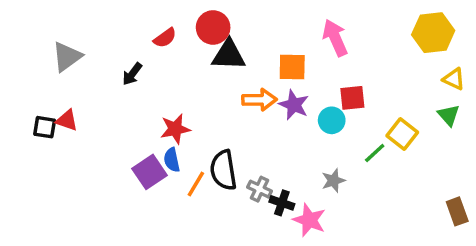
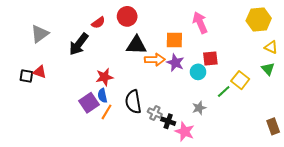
black triangle: (229, 55) -> (136, 45), moved
black arrow: (132, 74) -> (79, 44), size x1.6
orange line: (196, 184) -> (107, 112), moved

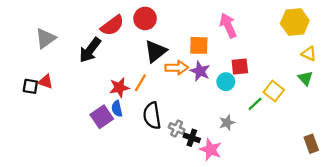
red semicircle: (98, 23) -> (112, 25), size x1.5
black triangle: (136, 45) -> (156, 51), turned -40
orange line: (107, 112) -> (140, 83), moved

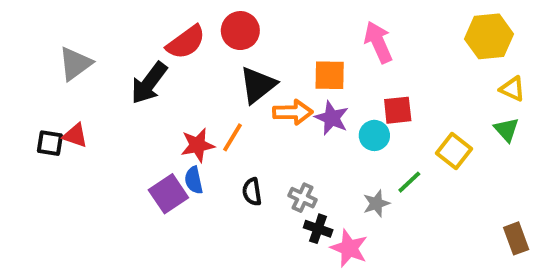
green line: (255, 104) -> (409, 182), moved
black semicircle: (152, 116) -> (252, 192), size x0.6
gray cross: (177, 128) -> (302, 198), moved

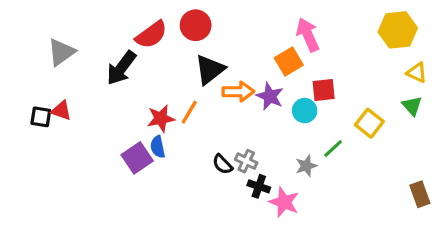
orange square: (330, 75) -> (289, 62), moved, turned -32
black semicircle: (252, 192) -> (222, 164), moved, turned -35

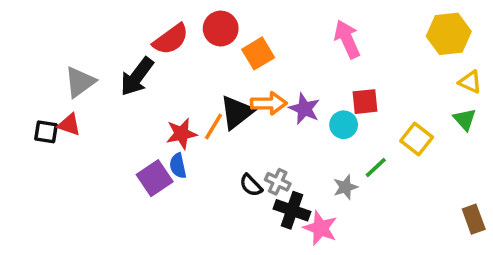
gray triangle: (61, 52) -> (80, 82), moved
orange square: (289, 62) -> (258, 53), moved
black triangle: (210, 69) -> (237, 112), moved
black cross: (259, 186) -> (292, 210), size x1.4

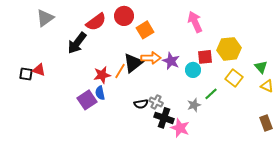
yellow hexagon: (449, 34) -> (229, 49), moved
gray triangle: (80, 82) -> (45, 18), moved
yellow triangle: (470, 82) -> (267, 86), moved
black semicircle: (251, 185) -> (141, 104), turned -56

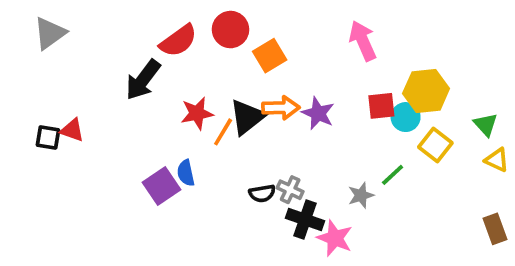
gray triangle: (45, 18) -> (50, 33), moved
cyan circle: (193, 70) -> (406, 117), moved
red star: (102, 75) -> (197, 113), moved

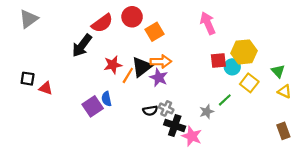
purple star: (318, 113) -> (159, 78), moved
red triangle: (72, 130) -> (46, 88), moved

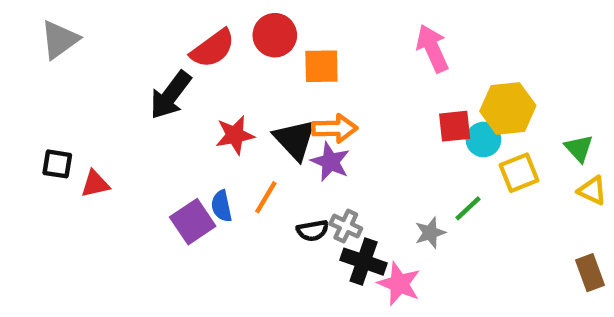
orange square: (154, 32) -> (321, 66), turned 30
black triangle: (142, 67) -> (295, 140), turned -35
orange line: (128, 75) -> (266, 197), moved
yellow square: (249, 83) -> (519, 173), turned 30
red triangle: (46, 88) -> (95, 184), turned -32

